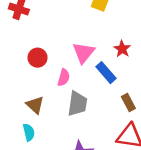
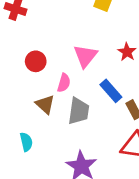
blue rectangle: (106, 73) -> (111, 91), moved
brown triangle: (35, 105) -> (45, 104), moved

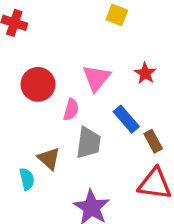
red circle: (36, 61) -> (38, 84), size x1.4
brown triangle: (45, 104) -> (49, 159), moved

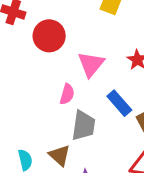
red circle: (38, 84) -> (49, 36), moved
brown triangle: (49, 159) -> (60, 155), moved

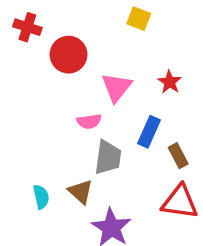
pink semicircle: (67, 94) -> (89, 121), turned 66
blue rectangle: (119, 103) -> (149, 132), turned 65

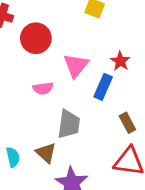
pink semicircle: (89, 121) -> (43, 88), moved
blue rectangle: (149, 132) -> (103, 87), moved

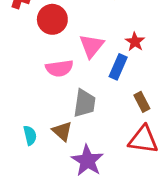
pink semicircle: (43, 88) -> (59, 68), size x1.4

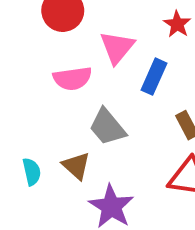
red star: (135, 42) -> (177, 24), moved
gray trapezoid: (85, 103) -> (107, 127), turned 132

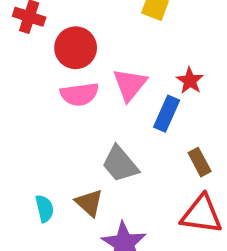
red star: (177, 24) -> (190, 81), moved
pink semicircle: (72, 78) -> (79, 94), moved

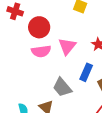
blue rectangle: (167, 114) -> (86, 72), moved

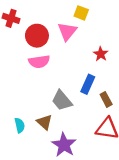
pink triangle: (67, 46) -> (67, 31), moved

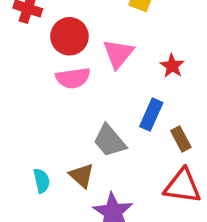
pink triangle: (67, 31) -> (118, 54), moved

